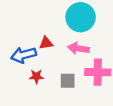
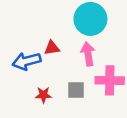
pink arrow: (78, 48) -> (88, 54), turned 72
red star: (36, 76) -> (43, 95), moved

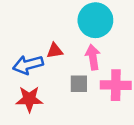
gray square: (76, 90) -> (79, 84), moved
red star: (43, 95) -> (29, 99), moved, size x1.5

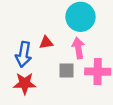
blue arrow: (28, 65) -> (24, 54), turned -65

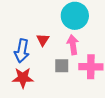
red triangle: (46, 43) -> (43, 40), turned -48

